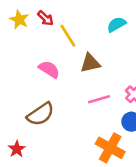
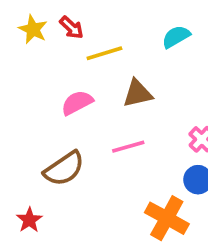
yellow line: (68, 36) -> (104, 53), turned -75
pink semicircle: (49, 69) -> (77, 103), turned -60
pink line: (99, 99) -> (128, 147), moved

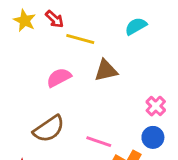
yellow line: (104, 53) -> (80, 39), turned 32
pink line: (128, 147) -> (99, 142), moved, turned 35

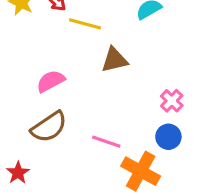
pink semicircle: (59, 78) -> (51, 81), moved

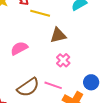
pink cross: (172, 101) -> (63, 60), moved
brown semicircle: (49, 127) -> (28, 87), moved

